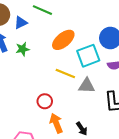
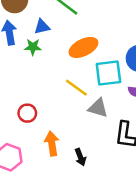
blue triangle: (21, 23) -> (42, 27), moved
red circle: (45, 101) -> (27, 113), moved

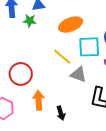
red circle: (27, 113) -> (21, 74), size x1.5

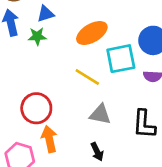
gray triangle: (78, 75) -> (100, 114), moved
orange arrow: (39, 100) -> (49, 139), moved

